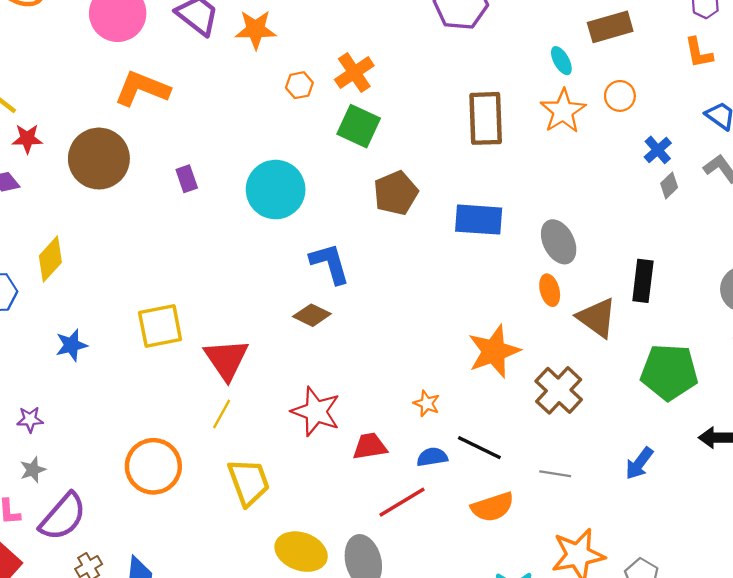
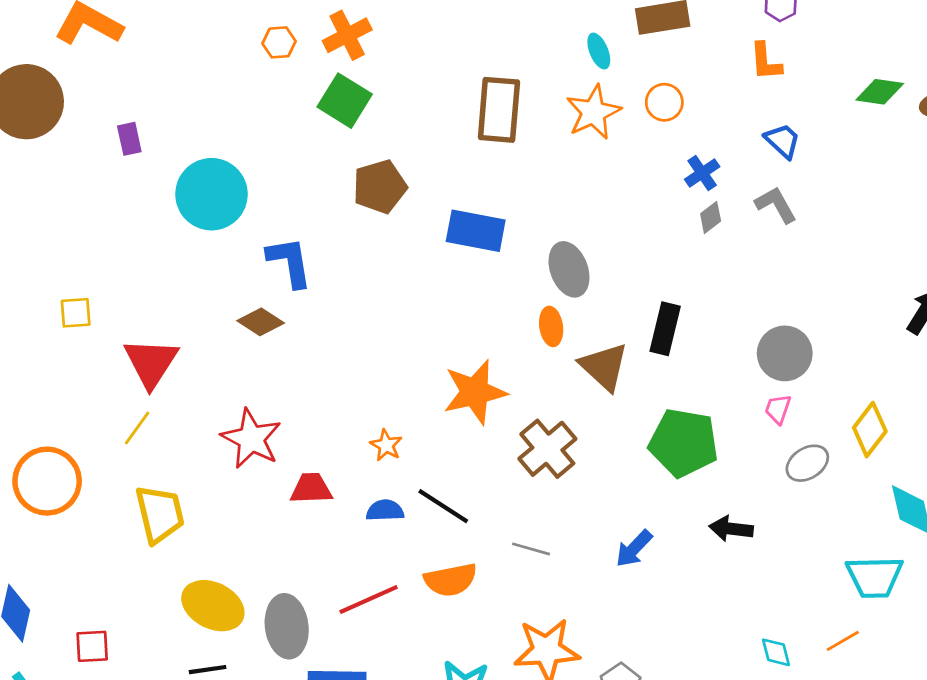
cyan circle: (276, 190) -> (211, 194), moved
yellow square: (160, 326) -> (76, 313), size x0.6
red line: (402, 502) -> (369, 600), moved

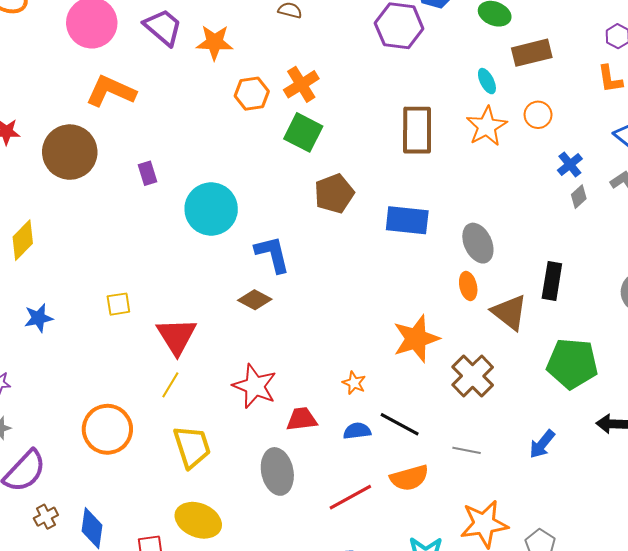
orange hexagon: (279, 42) -> (252, 94), size x1.4
yellow ellipse: (213, 606) -> (198, 520), moved
gray ellipse: (287, 626) -> (277, 471), moved

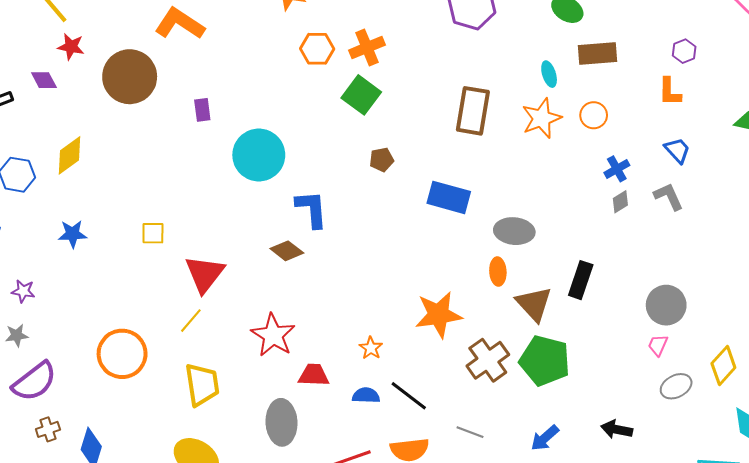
brown pentagon: (334, 194) -> (382, 160), size x0.6
gray ellipse: (478, 243) -> (514, 231), turned -69
green pentagon: (572, 364) -> (545, 361), moved

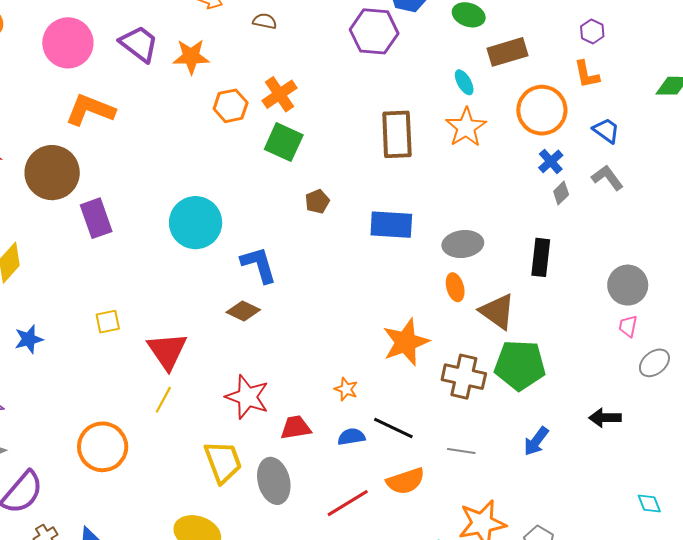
purple rectangle: (202, 110) -> (96, 218), moved, size x1.6
orange circle: (594, 115) -> (542, 110), moved, size x1.8
black rectangle: (581, 280) -> (541, 257), moved
brown cross: (488, 360) -> (464, 377), turned -30
yellow trapezoid: (202, 385) -> (223, 462), moved

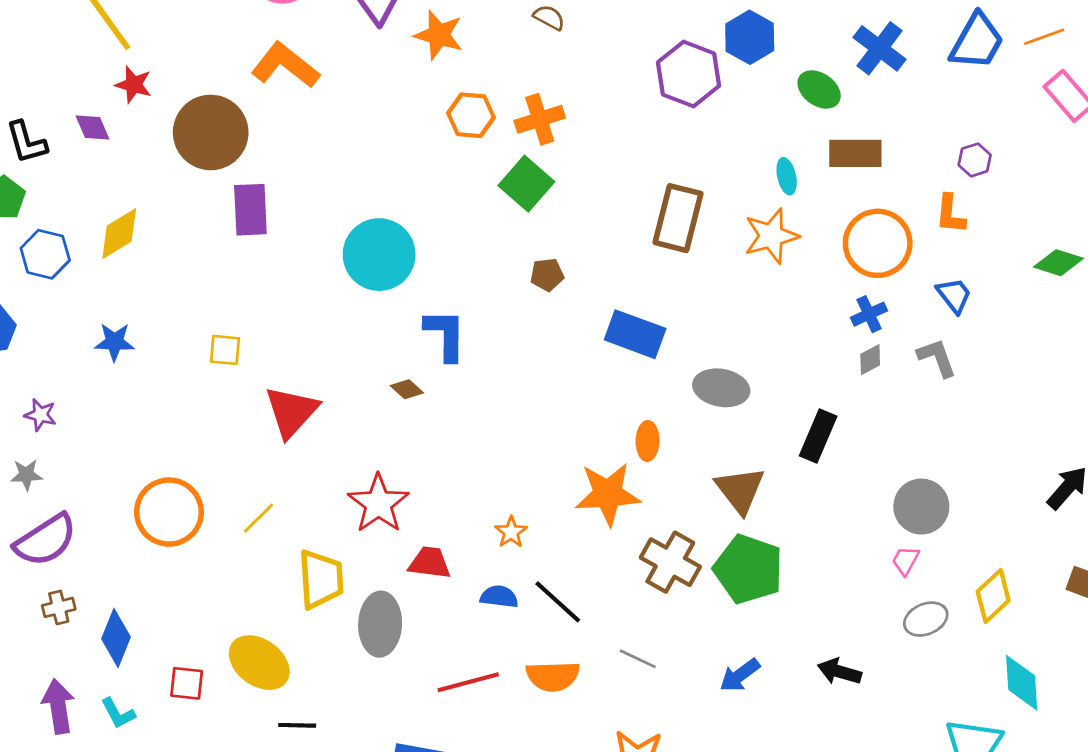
orange ellipse: (455, 287) -> (648, 441), moved
brown diamond: (243, 311) -> (407, 389), size x0.7
yellow line: (163, 400) -> (259, 518), moved

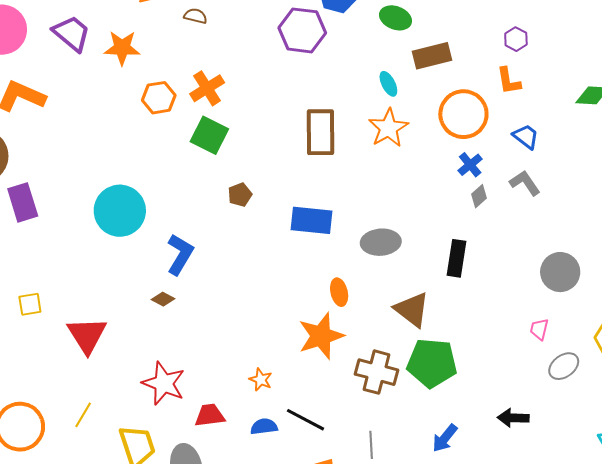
blue L-shape: (445, 335) -> (180, 254), turned 45
gray circle: (921, 507) -> (560, 272), moved
gray line: (638, 659) -> (371, 445), turned 76

